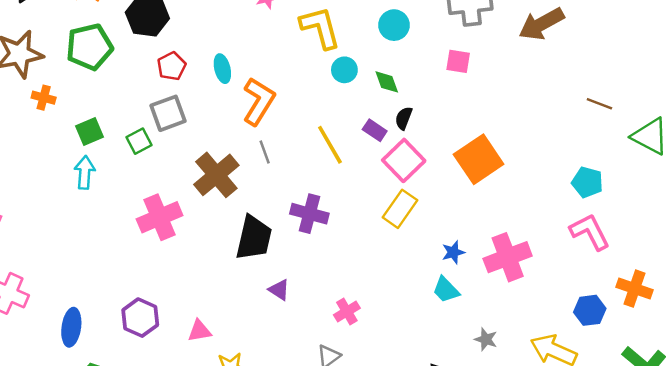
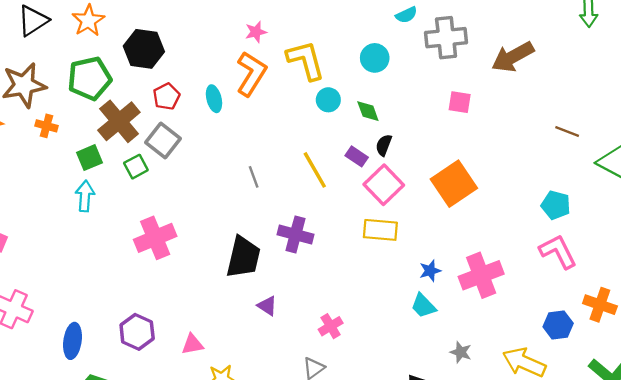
pink square: (458, 61) -> (460, 102), moved
orange L-shape: (259, 101) -> (251, 74), moved
gray square: (168, 113) -> (163, 141), turned -32
brown cross: (216, 175) -> (119, 121), moved
yellow rectangle: (400, 209) -> (380, 230), turned 60

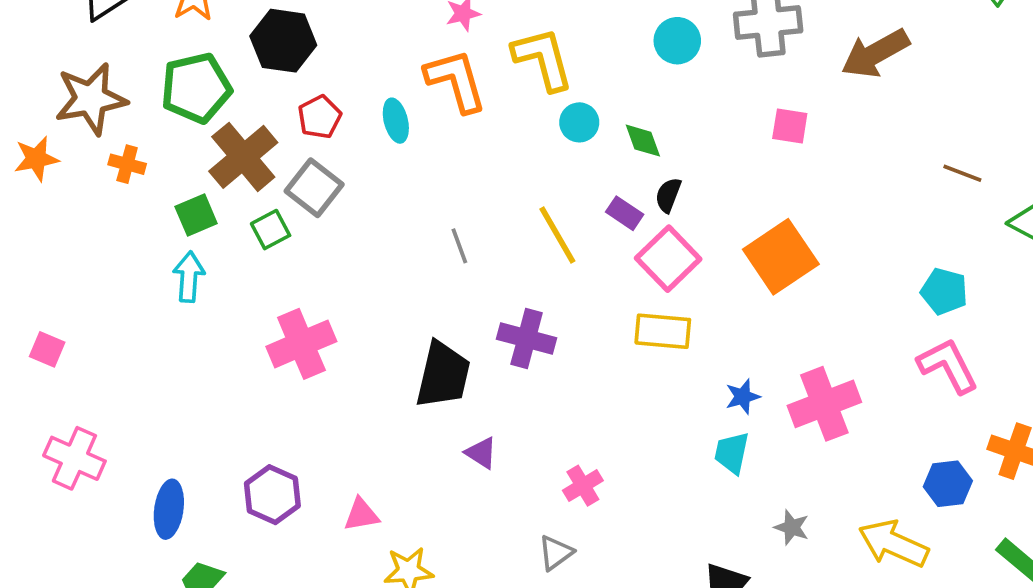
cyan circle: (375, 58) -> (677, 41), moved
orange L-shape: (251, 74) -> (456, 81), turned -48
cyan trapezoid: (423, 306) -> (732, 453), turned 56

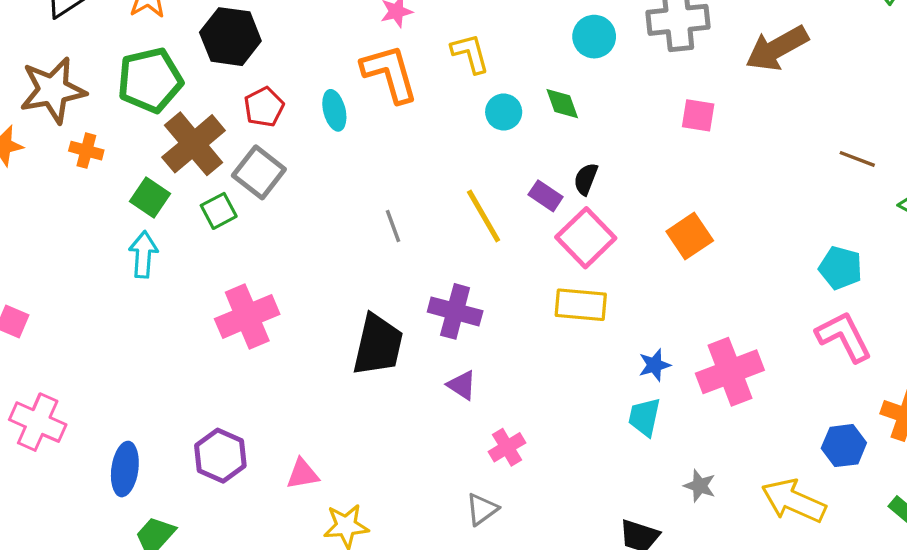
yellow L-shape: (543, 59) -> (470, 53), size x0.7
green diamond: (643, 141) -> (562, 104), moved
green square: (196, 215) -> (150, 197), turned -33
orange square: (781, 257) -> (690, 236), size x0.7
purple triangle: (481, 453) -> (462, 385), moved

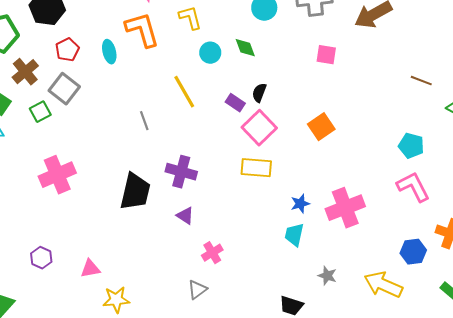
brown cross: (194, 144) -> (25, 72), size x0.7
yellow line: (484, 216) -> (184, 92), moved
purple hexagon: (220, 456) -> (41, 258), size x0.7

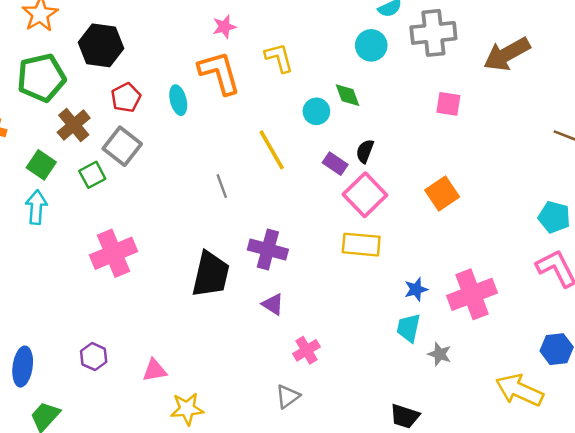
cyan circle: (210, 53) -> (316, 111), moved
gray star: (327, 276) -> (440, 354), moved

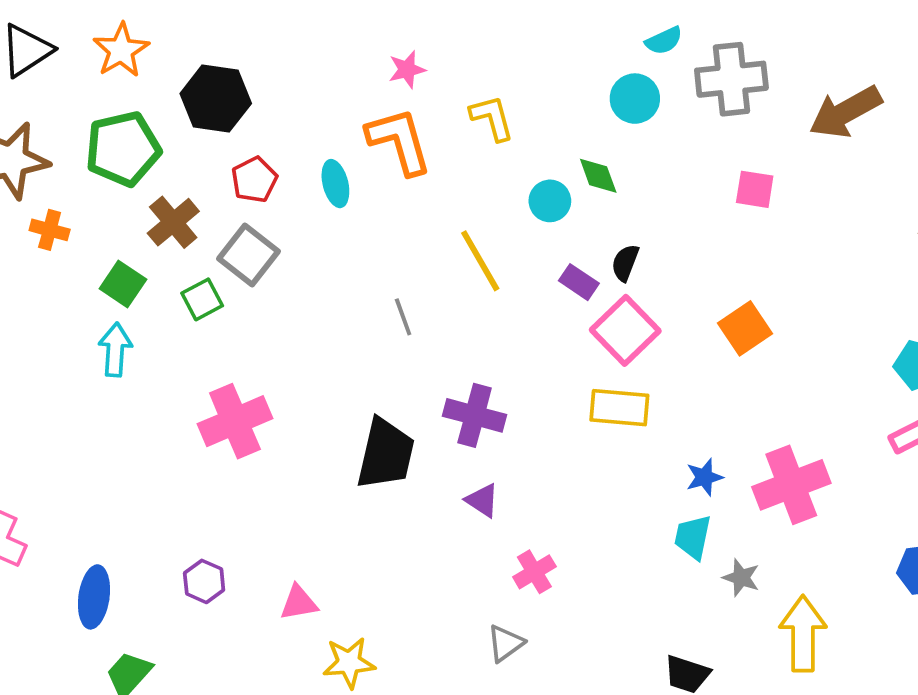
yellow arrow: (519, 390) -> (803, 634), moved, turned 66

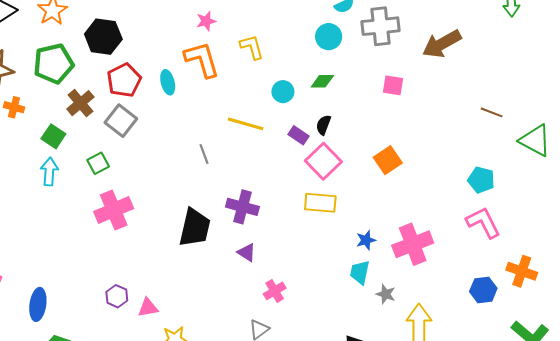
green diamond: (598, 176) -> (322, 81), moved, turned -70
red pentagon: (254, 180) -> (124, 80), size x1.4
yellow line: (480, 261) -> (246, 124), turned -44
green square: (202, 299) -> (98, 163), moved
purple hexagon: (204, 581) -> (117, 296), moved

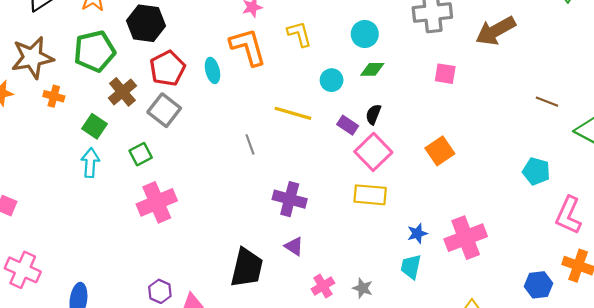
cyan circle: (329, 37) -> (365, 34), moved
pink L-shape: (483, 222) -> (568, 215), moved, turned -129
black trapezoid: (195, 228) -> (247, 268), moved
gray star: (386, 294) -> (363, 288), moved

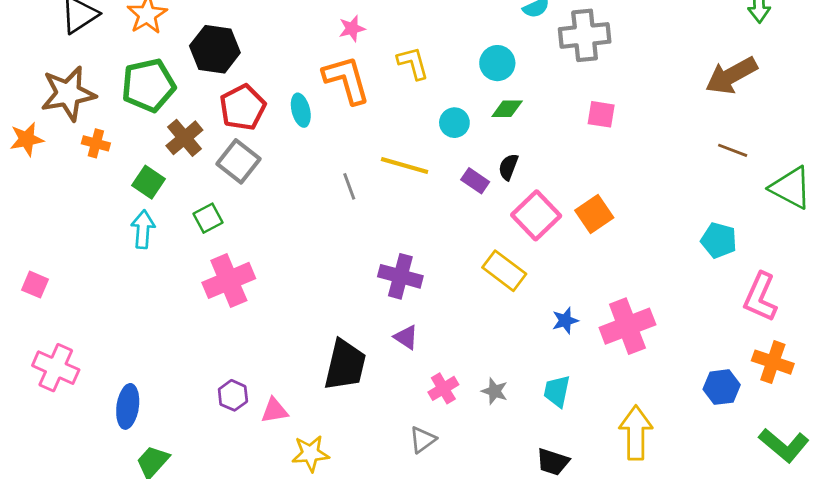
brown arrow: (496, 31) -> (731, 76), moved
gray line: (250, 144) -> (349, 186), moved
pink square: (373, 152) -> (536, 215), moved
yellow rectangle: (370, 195) -> (504, 271), turned 32
cyan trapezoid: (411, 267) -> (557, 391), moved

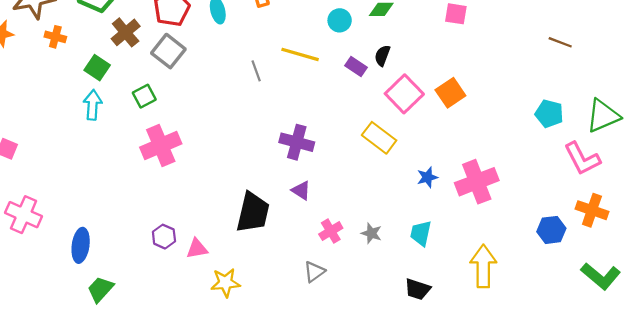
green triangle: (791, 188) -> (603, 116), moved, turned -51
pink L-shape: (760, 297) -> (582, 159), turned -51

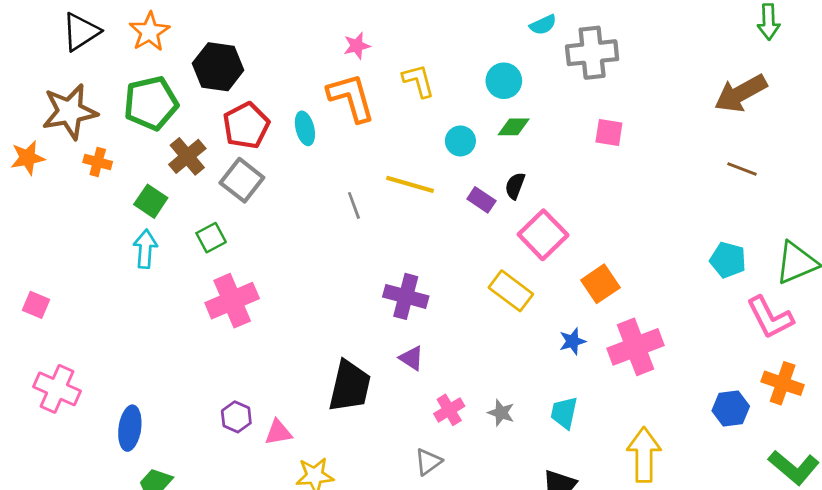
orange square: (450, 93) -> (600, 284), moved

